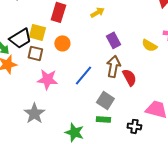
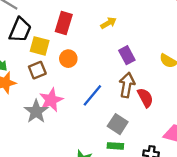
black trapezoid: (20, 38) -> (20, 30), moved, turned -35
brown square: (35, 53) -> (37, 70), turned -35
pink star: (47, 79) -> (51, 100), turned -30
gray star: (34, 113) -> (36, 111), moved

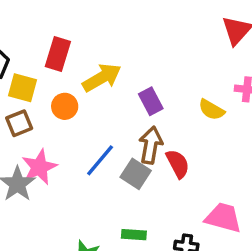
yellow arrow: (109, 23) -> (102, 78), moved, size x1.6
gray square: (118, 124) -> (136, 174), moved

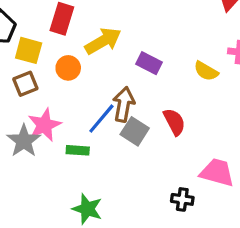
purple rectangle: (151, 101) -> (149, 63), turned -35
brown arrow: (151, 145) -> (124, 104), moved
green rectangle: (134, 235) -> (78, 150), moved

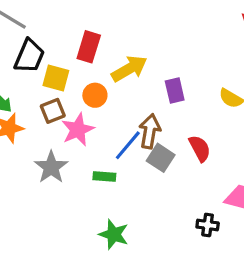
purple rectangle: (149, 63) -> (175, 91), turned 50
pink star: (44, 125) -> (78, 130), moved

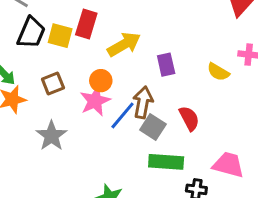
yellow square: (56, 78) -> (60, 36), moved
orange circle: (95, 95) -> (101, 81), moved
pink star: (78, 130) -> (95, 101), moved
green rectangle: (104, 177) -> (166, 162), moved, size x1.6

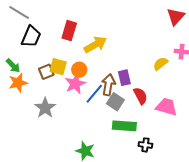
yellow square: (60, 36) -> (58, 67), moved
purple rectangle: (166, 65) -> (124, 78), moved
yellow semicircle: (218, 72) -> (161, 64), turned 112
pink trapezoid: (228, 165) -> (167, 107), moved

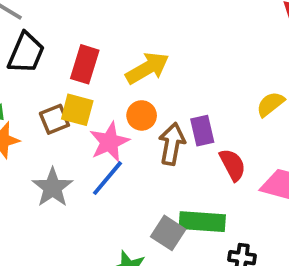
red rectangle: (69, 31) -> (85, 64), moved
orange circle: (79, 70) -> (142, 115), moved
blue line: (94, 94) -> (107, 178), moved
gray square: (115, 102) -> (168, 233), moved

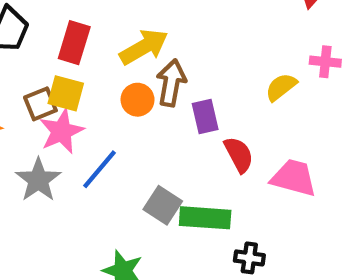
pink star: (109, 142) -> (62, 131), moved
brown arrow: (172, 144) -> (171, 83), moved
gray square: (168, 233) -> (163, 205), moved

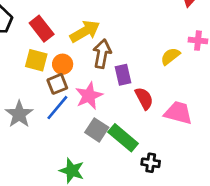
red rectangle: (74, 43) -> (42, 29), turned -55
orange circle: (138, 100) -> (63, 64), moved
brown square: (40, 104) -> (57, 84), moved
pink star: (62, 131) -> (89, 96), moved
green rectangle: (205, 218) -> (123, 138), turned 36

